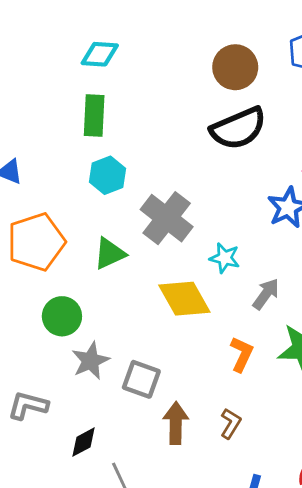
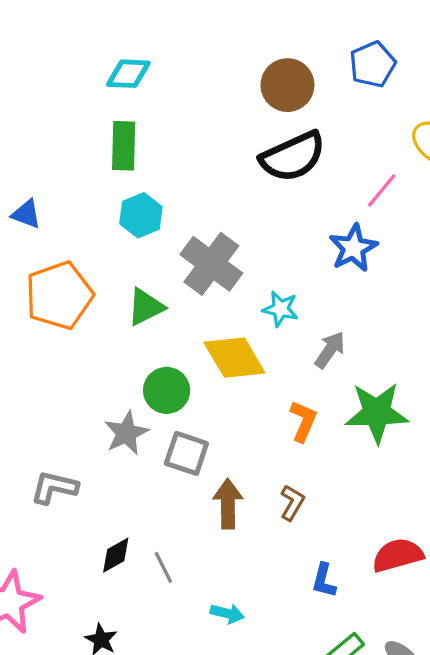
green circle: (62, 316) -> (167, 390), moved
black diamond: (84, 442) -> (116, 555), moved

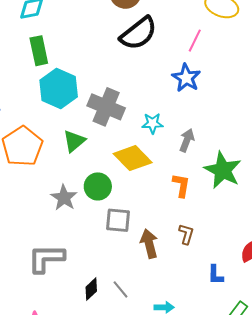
cyan hexagon: (141, 215) -> (59, 89), size x1.5
green star: (377, 413) -> (223, 170), turned -30
gray star: (126, 433) -> (64, 198), moved
gray L-shape: (54, 487) -> (46, 258), size x1.4

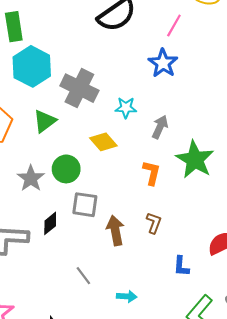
yellow diamond: (133, 158) -> (103, 142), size x0.7
black diamond: (91, 289) -> (50, 223), moved

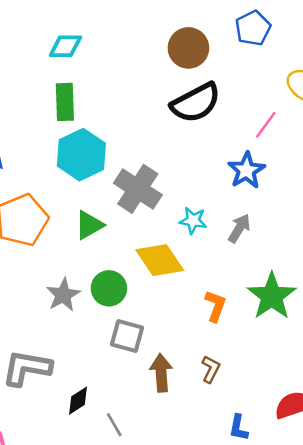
gray arrow: (160, 127) -> (239, 228), moved
yellow diamond: (103, 142) -> (160, 260), size x1.4
black diamond: (50, 223) -> (78, 401), moved

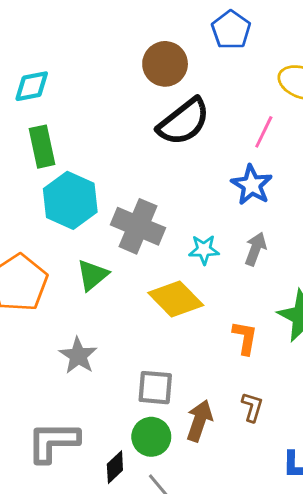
green circle: (109, 288) -> (151, 437), moved
brown arrow: (161, 373) -> (199, 421), turned 33

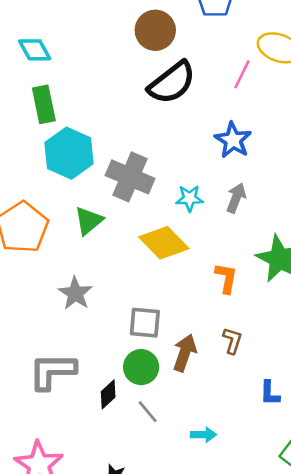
cyan diamond: (32, 86) -> (35, 50), turned 72
pink line: (264, 132) -> (242, 74), moved

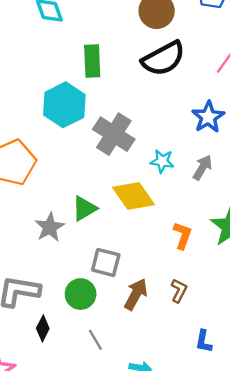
green rectangle: (44, 104) -> (92, 61), moved
green triangle: (89, 221) -> (84, 208), moved
green circle: (141, 367) -> (81, 294), moved
black diamond: (108, 394) -> (43, 328), moved, turned -30

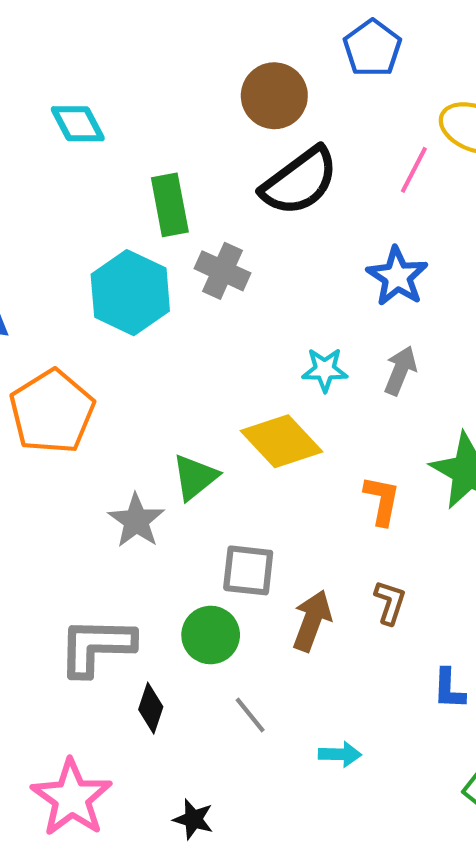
gray cross: (114, 134) -> (223, 271), moved, size x0.7

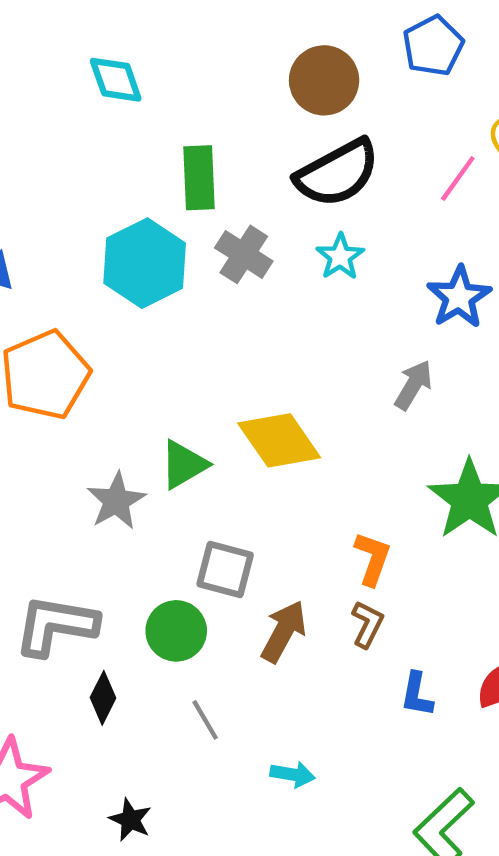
blue star: (397, 276) -> (459, 297), moved
cyan star: (325, 370) -> (340, 257), moved, turned 30
orange L-shape: (382, 500) -> (373, 559), moved
blue L-shape: (449, 689) -> (417, 694), moved

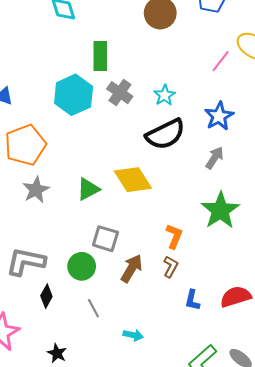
black semicircle: (337, 173) -> (165, 134), moved
gray arrow: (413, 385) -> (215, 158), moved
gray star: (116, 501) -> (36, 190), moved

